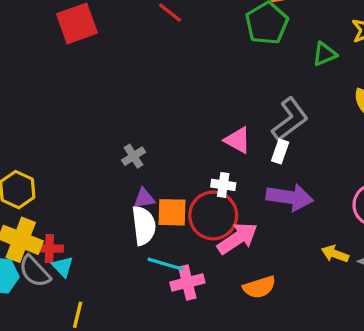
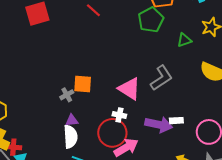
pink triangle: (238, 140) -> (129, 89), size x1.4
white rectangle: (280, 151) -> (176, 121), moved, turned 64
orange square: (172, 212) -> (83, 84), moved

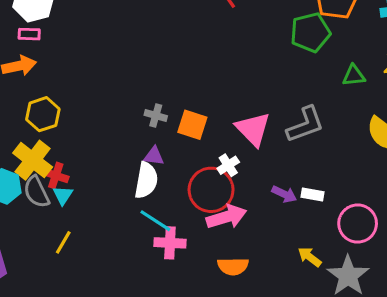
orange square: (83, 84) -> (192, 125), moved
gray cross: (67, 95) -> (156, 116), turned 32
white cross: (119, 115) -> (228, 165), turned 32
purple arrow: (159, 125) -> (284, 194), size x0.6

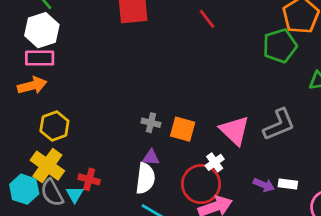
pink rectangle: (29, 34) -> (40, 58), size x1.5
red cross: (56, 175) -> (89, 179), moved

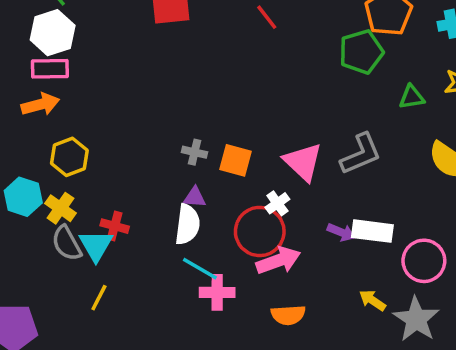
yellow cross: (47, 166) -> (60, 208), size x0.7
white rectangle: (288, 184) -> (372, 231), size x1.6
cyan hexagon: (24, 189) -> (23, 197), moved
cyan triangle: (75, 194) -> (96, 245), size x1.5

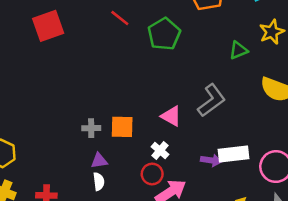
green pentagon: (361, 52) -> (164, 34), moved
pink triangle: (303, 162) -> (171, 116), size x0.7
white semicircle: (187, 224) -> (99, 182), size x0.6
red circle: (260, 231) -> (152, 174), size x0.6

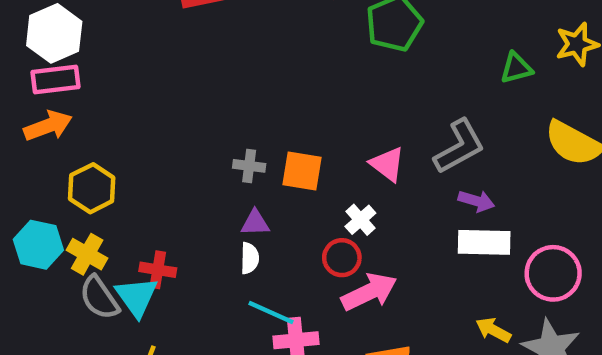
purple arrow: (211, 160) -> (476, 201), moved

